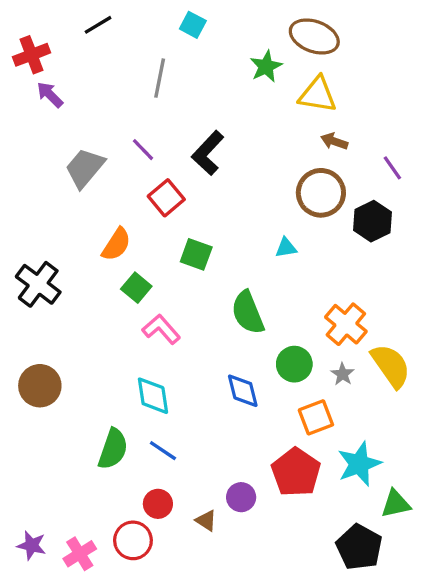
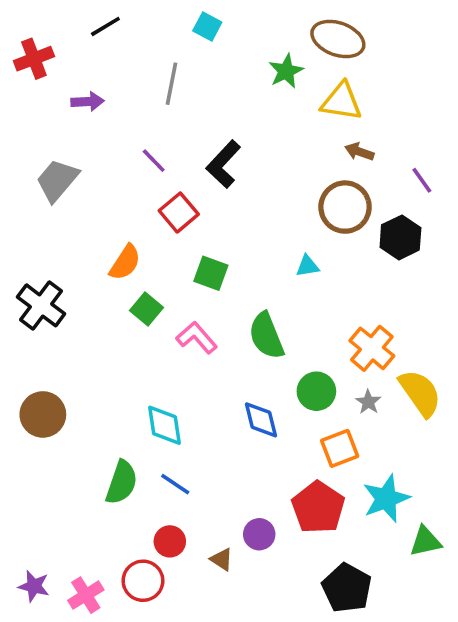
purple arrow: (50, 95) -> (88, 102), moved, turned 132
gray trapezoid: (85, 168) -> (57, 180), moved
pink L-shape: (161, 329) -> (197, 338), moved
black pentagon: (359, 547) -> (347, 588), moved

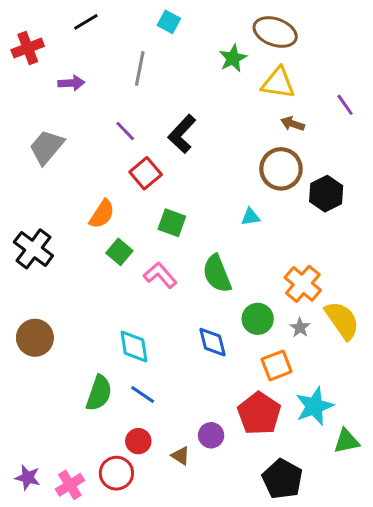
purple line: (422, 180) -> (345, 105), moved

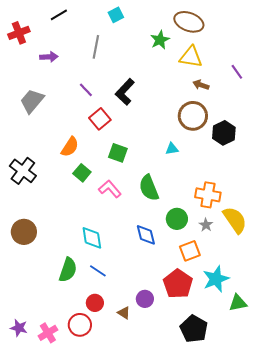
cyan square: (169, 22) -> (116, 15), turned 35
orange cross: (303, 284) -> (208, 195), turned -30

